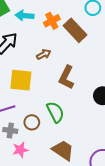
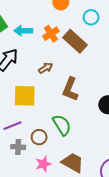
pink star: (20, 150) -> (43, 164), moved

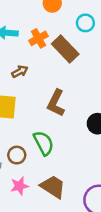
brown arrow: (46, 68) -> (20, 71), moved

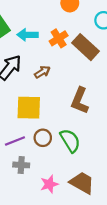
brown circle: (17, 155) -> (43, 138), moved

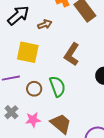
brown circle: (43, 138) -> (34, 89), moved
gray cross: (21, 165) -> (11, 112), moved, turned 32

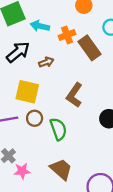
brown circle: (34, 89) -> (35, 118), moved
pink star: (33, 120) -> (22, 171), moved

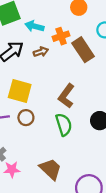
brown arrow: (46, 62) -> (41, 52), moved
green semicircle: (58, 129) -> (64, 125), moved

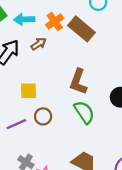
yellow square: (20, 91) -> (29, 91), size x0.7

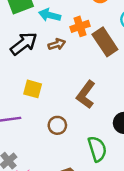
green semicircle: (84, 112) -> (97, 149), moved
brown circle: (43, 116) -> (57, 125), moved

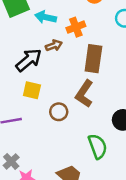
brown rectangle: (105, 42) -> (93, 59), moved, turned 44
black arrow: (24, 44) -> (29, 60), moved
brown circle: (57, 125) -> (59, 112), moved

